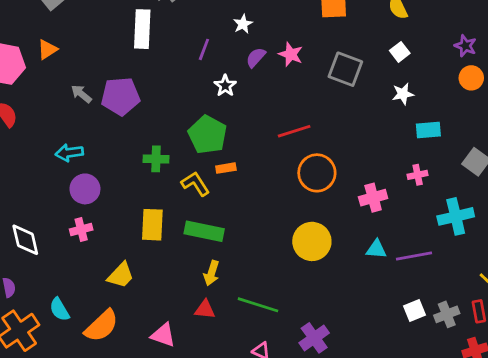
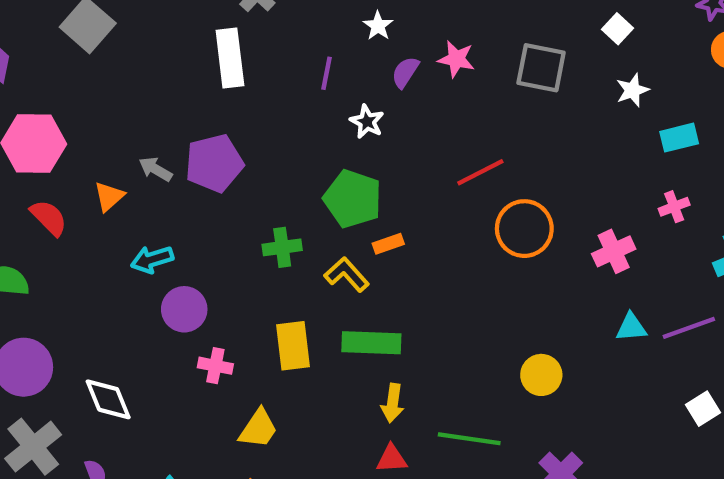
orange triangle: (47, 49) -> (109, 196), moved
pink cross: (81, 229) -> (215, 366), moved, turned 35
yellow circle: (312, 241) -> (541, 375), moved, size x0.7

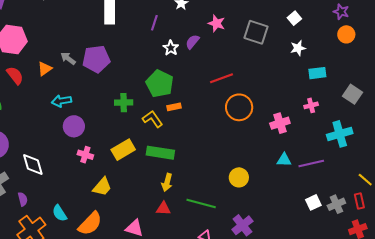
purple semicircle: (405, 72) -> (192, 42), moved
yellow rectangle: (293, 346) -> (123, 150), turned 60

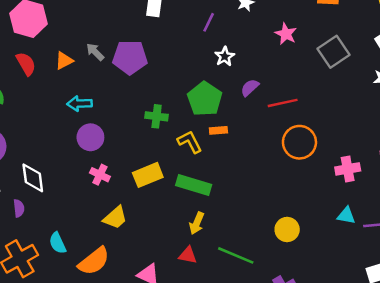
gray square: (256, 32) -> (334, 52), turned 30
purple semicircle: (192, 42) -> (250, 88), moved
purple semicircle: (23, 199) -> (19, 208), moved

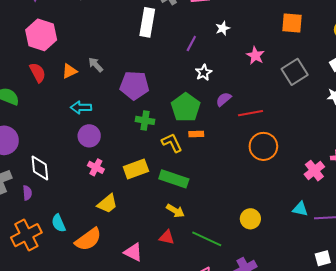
purple pentagon: (130, 57) -> (134, 85), moved
pink cross: (348, 169) -> (314, 171), moved, turned -30
yellow arrow: (197, 223) -> (175, 211), turned -84

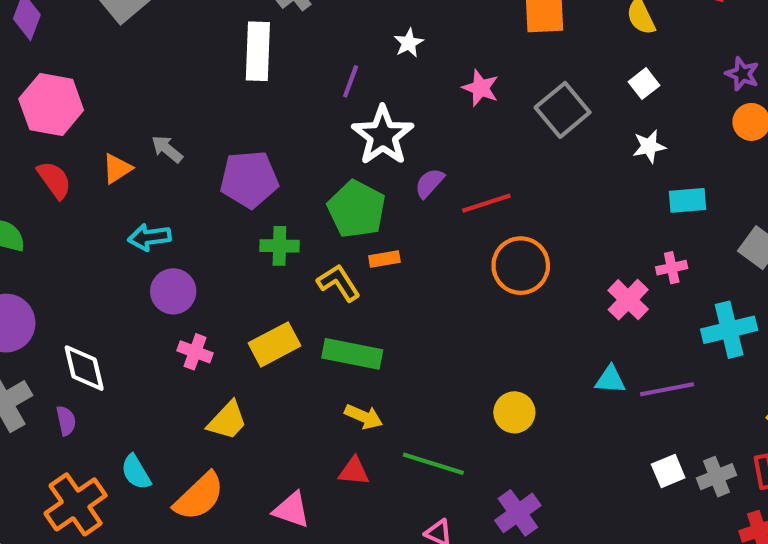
white star: (204, 73) -> (383, 135), size x1.8

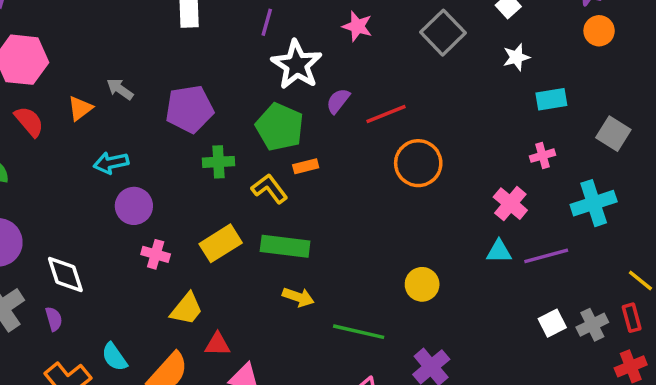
pink star: (481, 88) -> (357, 26), moved
pink cross: (628, 300) -> (510, 204), moved
red triangle: (354, 471) -> (217, 344), moved

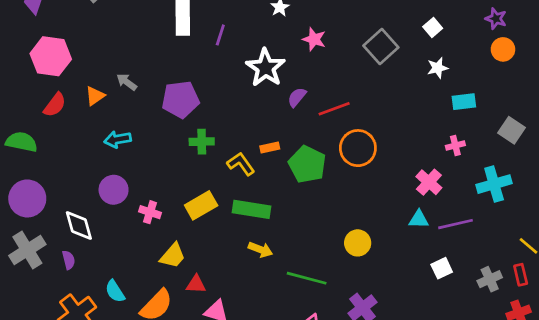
purple line: (267, 22) -> (220, 35), moved
red semicircle: (29, 122) -> (55, 105), turned 75
green pentagon: (280, 127) -> (307, 164), moved
purple circle: (134, 206) -> (114, 190), moved
white square: (552, 323) -> (442, 268), moved

